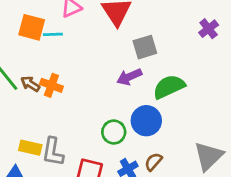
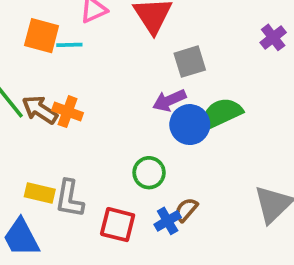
brown arrow: (30, 84) -> (40, 110), size x1.4
blue circle: (146, 121) -> (190, 125), moved
brown semicircle: (153, 162) -> (186, 210), moved

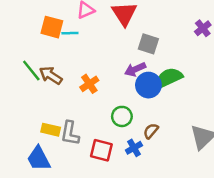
gray square: (190, 62) -> (148, 44), turned 35
orange cross: (68, 112) -> (89, 84), moved, turned 36
brown semicircle: (186, 210) -> (151, 131), moved

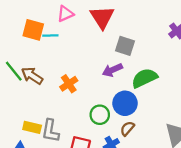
blue circle: (148, 85) -> (125, 103), moved

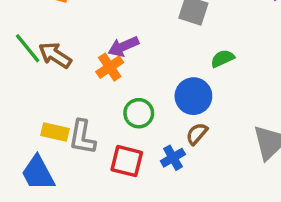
purple arrow: (112, 70) -> (123, 47), moved
green semicircle: (145, 78) -> (222, 59), size x0.6
green circle: (100, 115) -> (139, 113), moved

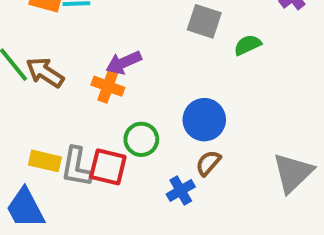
green semicircle: (222, 59) -> (248, 45), moved
orange cross: (110, 67) -> (108, 86), turned -36
red square: (127, 161) -> (108, 167), moved

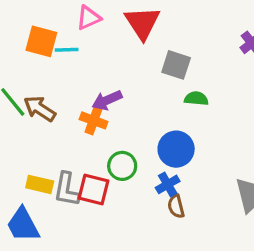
green semicircle: (248, 45) -> (196, 99), moved, turned 30
brown semicircle: (208, 163) -> (176, 206), moved, turned -55
blue cross: (181, 190) -> (168, 184), moved

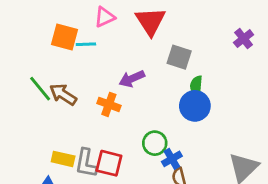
green semicircle: (196, 99) -> (196, 86), turned -90
purple arrow: (107, 100) -> (132, 79), moved
blue circle: (176, 149) -> (195, 106), moved
green circle: (122, 166) -> (155, 143), moved

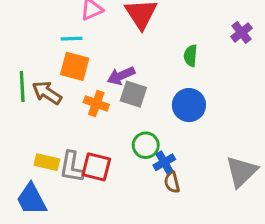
orange square: (64, 37) -> (75, 66), moved
gray square: (179, 57) -> (133, 94), moved
green semicircle: (196, 86) -> (191, 56), moved
green line: (40, 89) -> (22, 87), turned 36

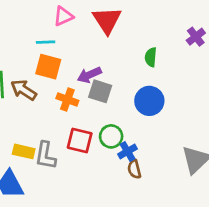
red square: (96, 167) -> (80, 141), moved

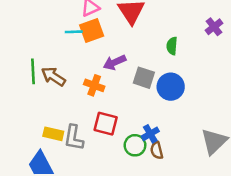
orange square: (48, 67) -> (92, 31), moved, turned -35
gray square: (100, 91) -> (144, 78), moved
green circle: (111, 136) -> (135, 145), moved

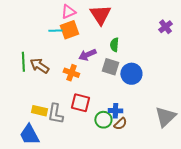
green semicircle: (172, 46) -> (114, 45), moved
blue cross: (150, 134) -> (115, 111), turned 32
brown semicircle: (157, 150) -> (120, 124), turned -120

